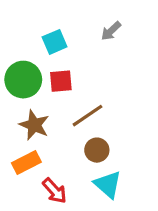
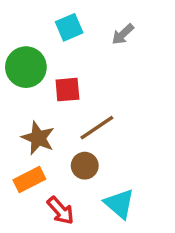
cyan square: (55, 42) -> (69, 27), moved
green circle: (23, 80) -> (26, 67), moved
brown circle: (97, 150) -> (85, 166), moved

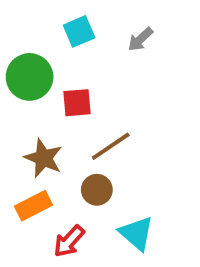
red arrow: (61, 211) -> (69, 241), turned 84

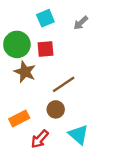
red square: (77, 103) -> (45, 49), moved
brown star: (43, 158) -> (25, 72), moved

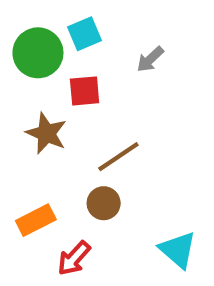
gray arrow: (81, 23) -> (150, 59), moved
green circle: (17, 44) -> (38, 53), moved
cyan triangle: (78, 134) -> (178, 250), moved

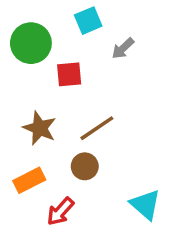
cyan square: (85, 34) -> (88, 21), moved
brown star: (46, 133) -> (40, 128), moved

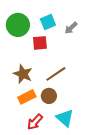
cyan square: (88, 21) -> (48, 22), moved
orange rectangle: (29, 180) -> (27, 97), moved
cyan triangle: (145, 205) -> (65, 118), moved

